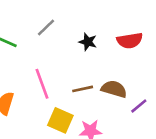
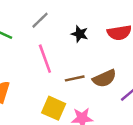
pink line: (42, 84) -> (45, 59), moved
brown semicircle: (114, 89) -> (104, 78), turned 140

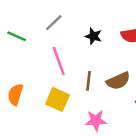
brown line: (75, 78) -> (88, 81), turned -72
yellow square: (54, 108) -> (57, 99), moved

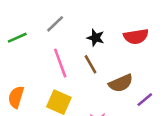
green line: (17, 36) -> (17, 38), turned -48
brown line: (88, 81) -> (90, 64), moved, turned -36

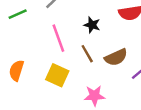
black star: (96, 38) -> (92, 25), moved
brown line: (90, 64) -> (87, 54), moved

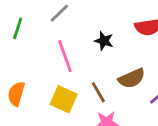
green line: (18, 14) -> (18, 28), turned -48
brown line: (87, 54) -> (98, 92), moved

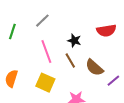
brown semicircle: (132, 78) -> (94, 68), turned 66
brown line: (98, 92) -> (70, 61), moved

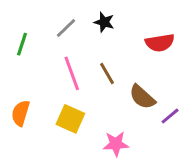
black star: (74, 41) -> (104, 22), moved
brown line: (70, 61) -> (107, 73), moved

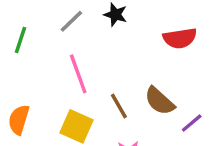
brown line: (107, 73) -> (119, 106), moved

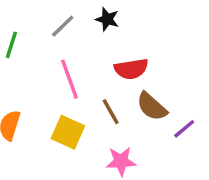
red semicircle: (180, 38) -> (131, 69), moved

